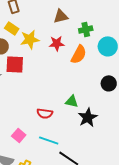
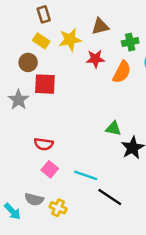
yellow star: (30, 39) -> (70, 40), moved
red semicircle: (45, 113) -> (44, 144), moved

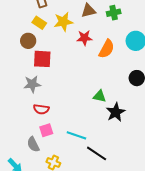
green cross: (130, 42) -> (114, 13), moved
gray star: (18, 100) -> (32, 84), moved, turned 30
pink square: (50, 169) -> (46, 130), turned 32
gray semicircle: (34, 199) -> (33, 144), moved, turned 49

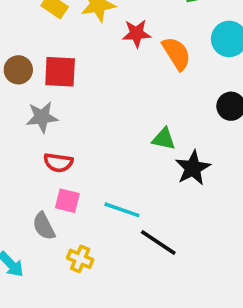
brown circle: (28, 41) -> (18, 70), moved
orange semicircle: (107, 49) -> (176, 53), turned -60
pink square: (46, 130) -> (67, 201), turned 32

